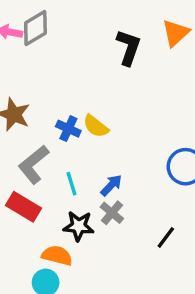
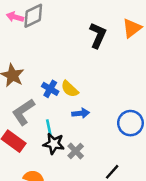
blue arrow: (111, 185) -> (81, 113), moved, turned 35
black star: (79, 226) -> (54, 144), moved

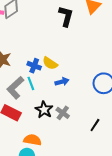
cyan line: (49, 128) -> (31, 83), moved
black star: (54, 144) -> (44, 110), turned 30

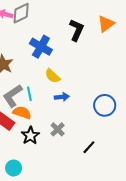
blue cross: (34, 66) -> (41, 47), moved, size x1.5
black star: (44, 110) -> (30, 136), moved
orange semicircle: (32, 140) -> (22, 113), moved

